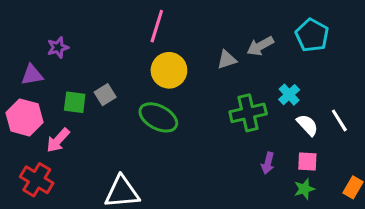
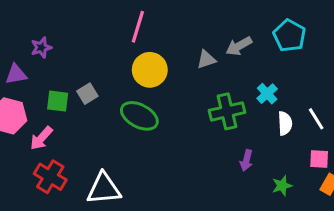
white semicircle: (307, 125) -> (285, 123), turned 40
pink square: (307, 162) -> (319, 159), moved
red cross: (37, 180) -> (50, 177), moved

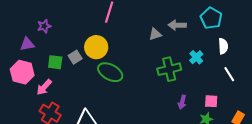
gray arrow: (239, 46) -> (177, 25), turned 30
yellow circle: (150, 70) -> (96, 47), moved
white semicircle: (285, 123) -> (223, 46), moved
pink square: (319, 159) -> (211, 101), moved

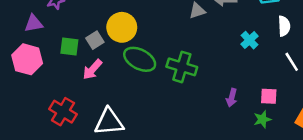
green cross: (169, 69) -> (182, 67), moved, turned 30
pink arrow: (44, 87) -> (92, 69), moved

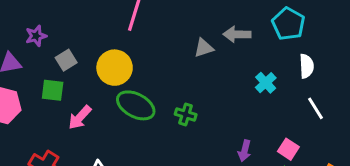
gray square: (95, 40) -> (66, 60), moved
green cross: (182, 67) -> (186, 114), size x0.6
pink square: (269, 96) -> (288, 149), turned 30

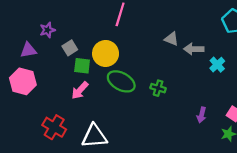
gray arrow: (237, 34) -> (194, 49), moved
gray triangle: (204, 48) -> (171, 39), turned 40
green square: (53, 90) -> (82, 66), moved

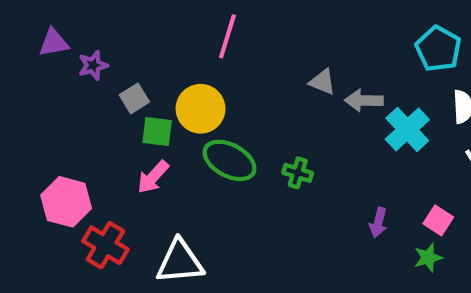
purple triangle: (28, 50) -> (54, 43), moved
cyan cross: (217, 65) -> (407, 129), size x1.5
pink hexagon: (23, 81) -> (66, 202), moved

